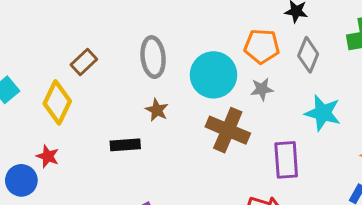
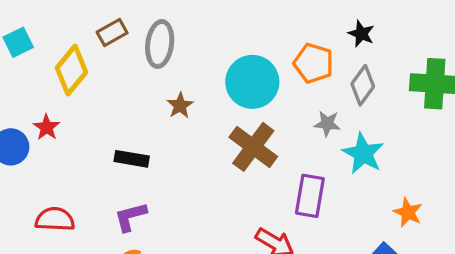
gray ellipse: (153, 57) -> (160, 44), moved
gray star: (262, 89) -> (327, 124), moved
black rectangle: (125, 145) -> (132, 159), moved

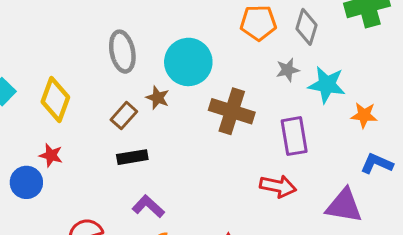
brown rectangle: (112, 33) -> (124, 116), moved
cyan circle: (252, 82) -> (188, 62), moved
orange star: (408, 212) -> (364, 115), moved
purple L-shape: (130, 217) -> (148, 206), turned 76

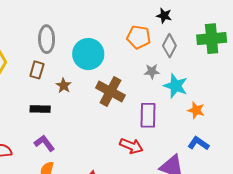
brown star: (158, 98) -> (64, 86), moved
brown rectangle: (124, 116) -> (37, 70), moved, turned -36

